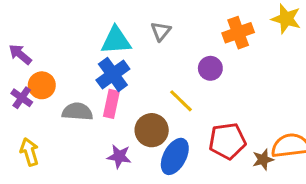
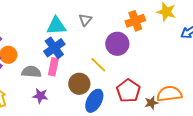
purple circle: (210, 68) -> (117, 44), size x1.5
red pentagon: (227, 141) -> (128, 91), turned -30
purple star: (119, 156) -> (40, 96), moved

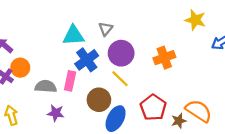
orange cross: (135, 21) -> (164, 58), moved
purple circle: (117, 44) -> (121, 53), moved
blue cross: (54, 48) -> (87, 60), moved
orange semicircle: (169, 94) -> (199, 111), turned 40

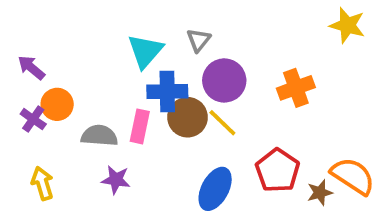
cyan triangle: (73, 35) -> (145, 51), turned -45
blue cross: (87, 60) -> (167, 91), turned 35
brown circle: (99, 100) -> (188, 117), moved

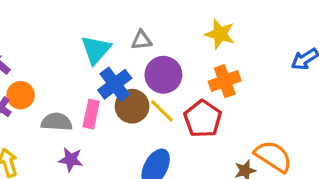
yellow star: (347, 25) -> (220, 34), moved
gray triangle: (199, 40) -> (141, 40), turned 45
blue cross: (167, 91) -> (115, 84), turned -36
red pentagon: (278, 171) -> (203, 119), moved

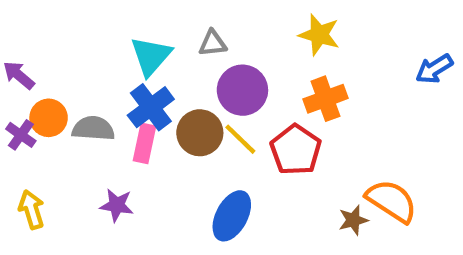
blue cross: (115, 84) -> (151, 107), moved
gray semicircle: (57, 122) -> (93, 129), moved

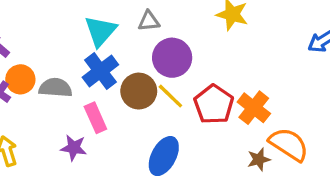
orange cross: (326, 99) -> (254, 108), moved, turned -32
pink rectangle: (144, 143) -> (95, 118), moved, turned -36

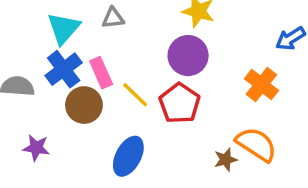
purple circle: (172, 58) -> (188, 56), moved
brown circle: (139, 91) -> (84, 105), moved
orange cross: (254, 108) -> (261, 85), moved
pink rectangle: (95, 118) -> (101, 73), moved

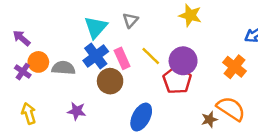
gray triangle: (113, 18) -> (130, 20), turned -42
purple circle: (188, 56) -> (183, 61), moved
yellow line: (135, 95) -> (151, 56), moved

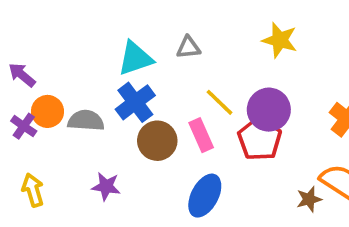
gray triangle: (130, 20) -> (188, 47), turned 42
cyan triangle: (96, 27) -> (135, 58), turned 30
pink rectangle: (122, 58) -> (201, 135), moved

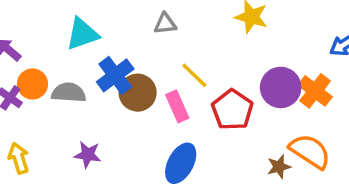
cyan triangle: (135, 58) -> (82, 34), moved
purple circle: (269, 110) -> (281, 87), moved
brown circle: (157, 141) -> (138, 93), moved

